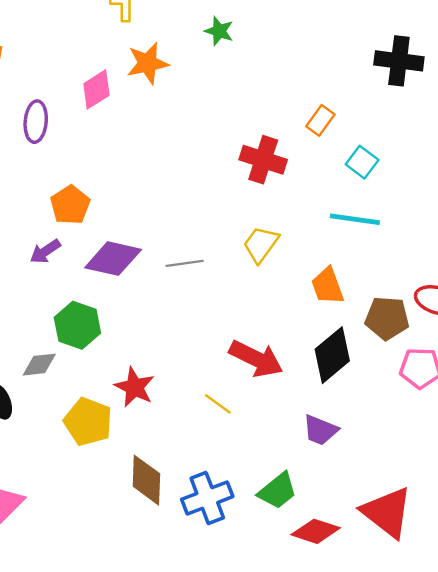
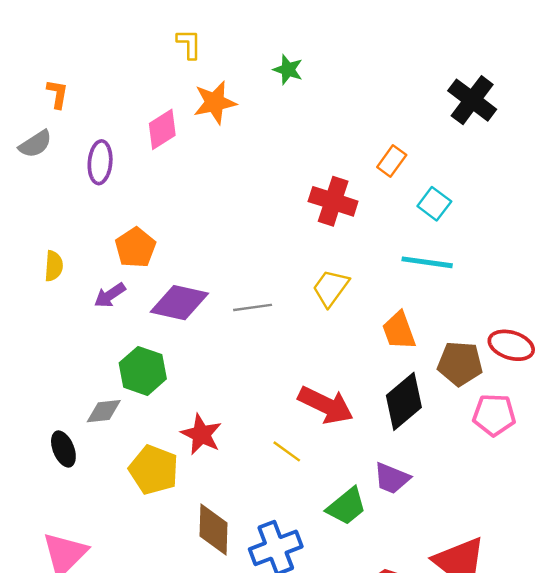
black cross: (399, 61) -> (472, 100), turned 30
green trapezoid: (277, 491) -> (347, 506), moved

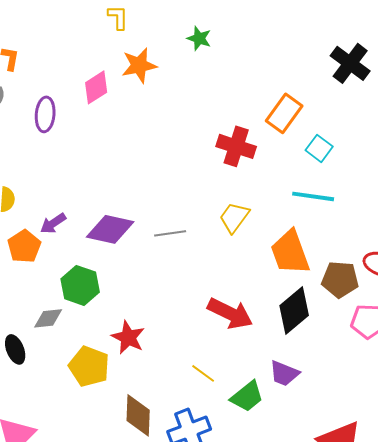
orange rectangle: (392, 161) -> (284, 113), size x1.5
orange pentagon: (135, 248) -> (24, 246), moved
orange trapezoid: (399, 331) -> (290, 252), size x1.4
yellow line: (287, 451) -> (203, 373), moved

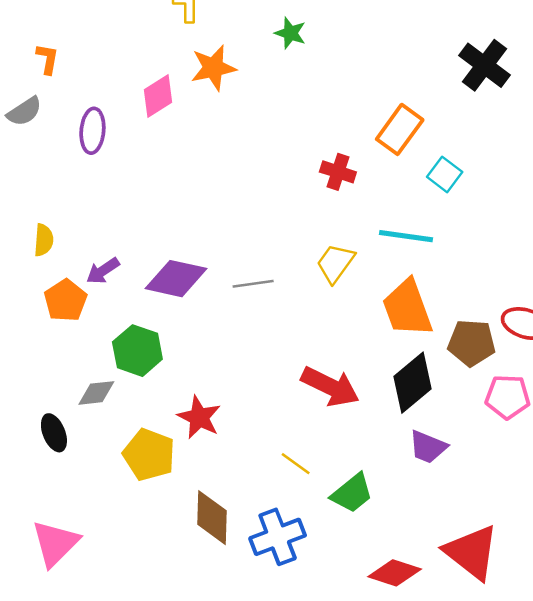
red cross: (236, 146) -> (338, 172), size x0.7
cyan line: (313, 196) -> (406, 236), moved
purple trapezoid: (284, 373) -> (428, 447), moved

